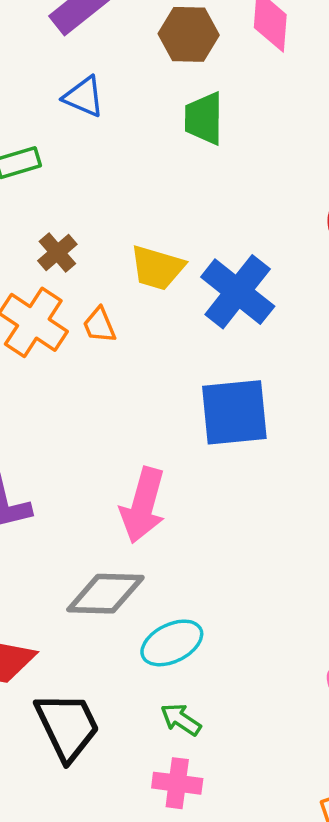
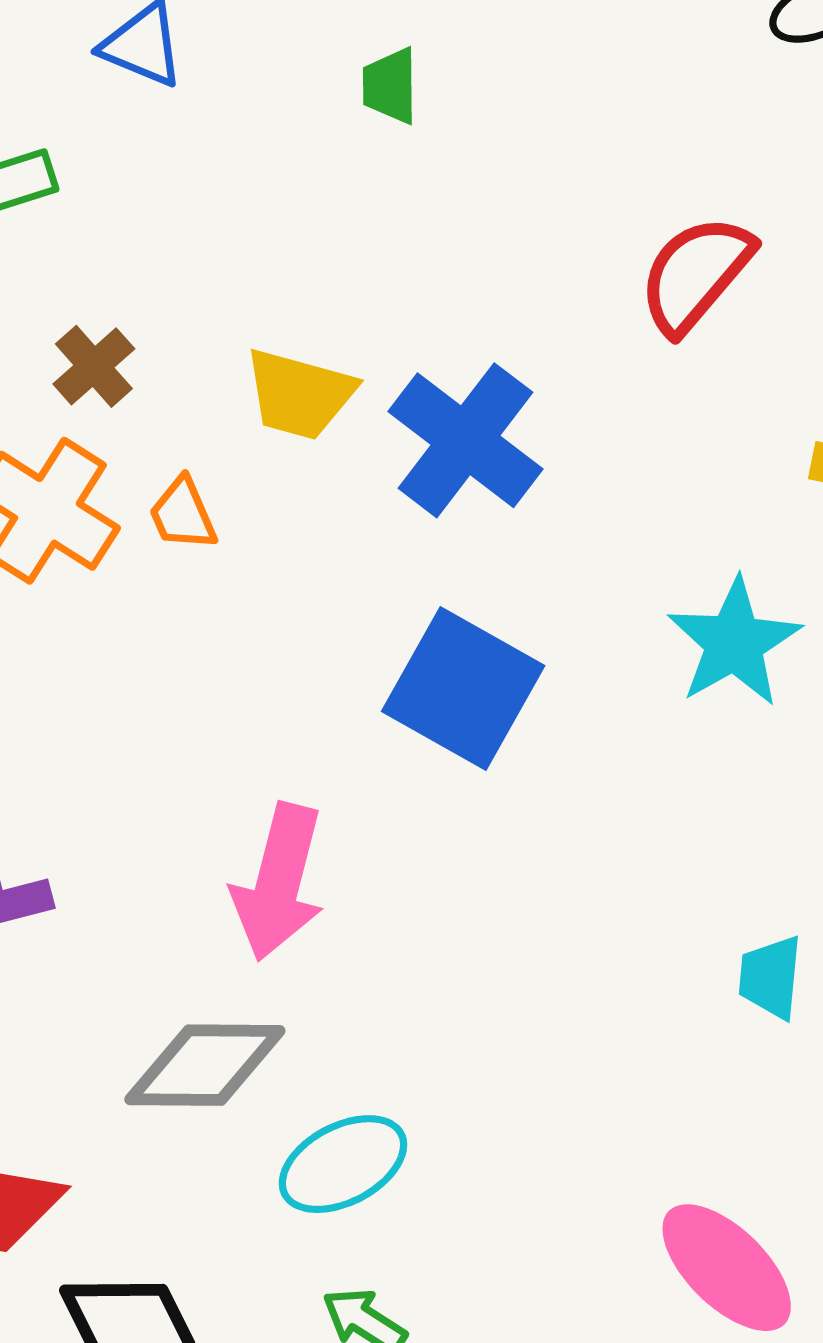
green trapezoid: (204, 118) -> (390, 86), size x0.7
blue square: (234, 412) -> (463, 688), turned 36

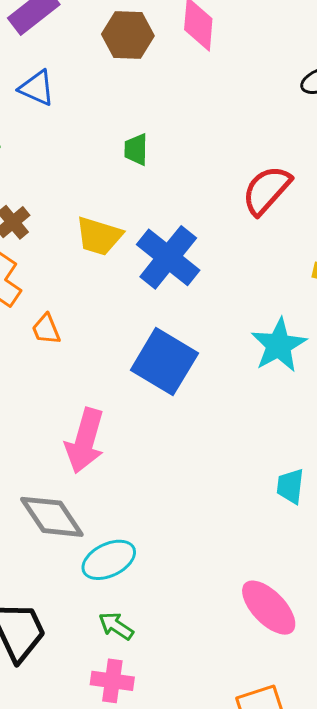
green trapezoid: (390, 86) -> (136, 149), moved
orange trapezoid: (183, 514) -> (46, 329), moved
gray diamond: (205, 1065) -> (52, 517), turned 54

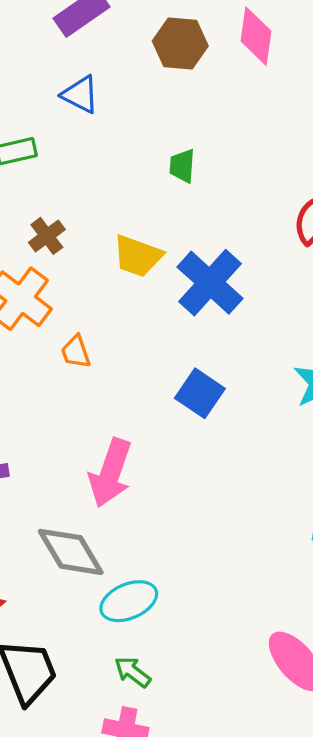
blue square: (164, 362) -> (200, 393), size x0.7

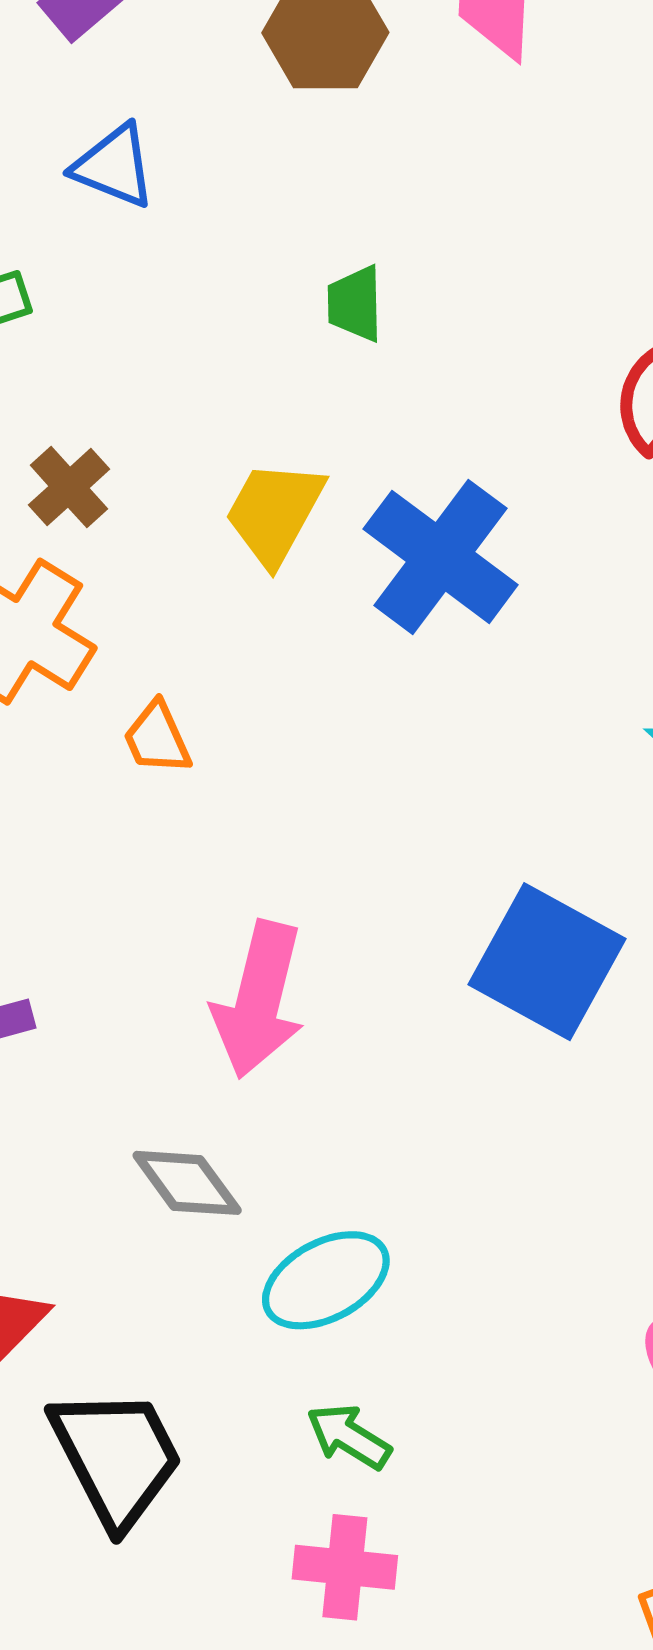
yellow trapezoid: (138, 256) -> (274, 513), turned 104
blue square: (200, 393) -> (547, 962), moved, size x1.4
gray diamond: (71, 552) -> (187, 1183), size x0.7

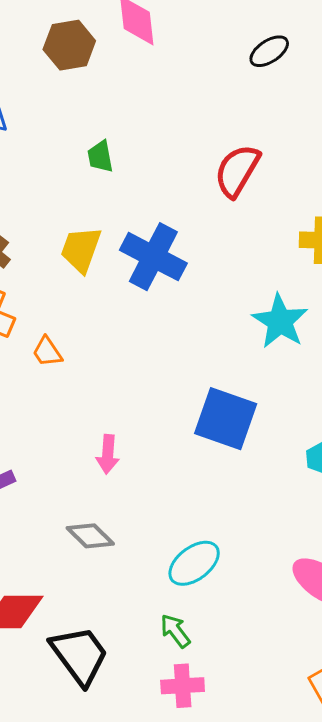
pink arrow: (259, 1000) -> (108, 454), size x0.6
cyan ellipse: (326, 1280) -> (194, 563), moved
green arrow: (349, 1437) -> (175, 631), turned 30

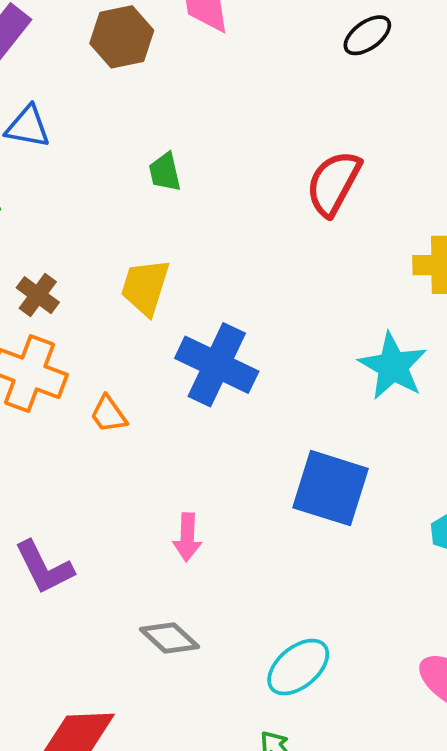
blue cross: (153, 257) -> (217, 365), moved

